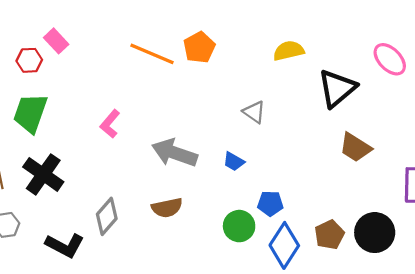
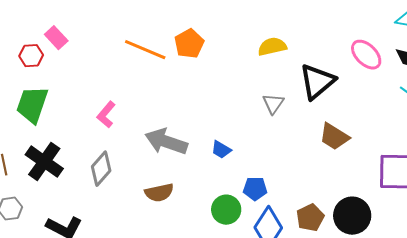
gray triangle: (254, 112) -> (273, 104), moved, turned 30
gray diamond: (107, 216) -> (101, 169), moved

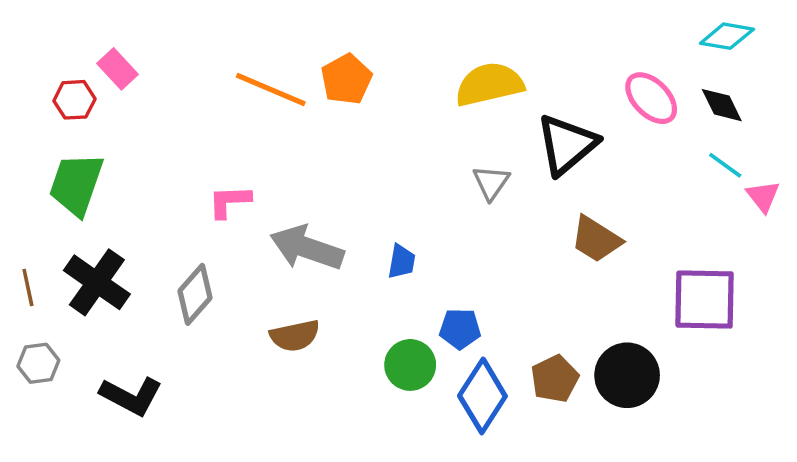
yellow semicircle: (272, 47) -> (489, 84), size x1.4
pink L-shape: (106, 115) -> (229, 201), moved, turned 48
blue trapezoid: (221, 150) -> (402, 262), turned -110

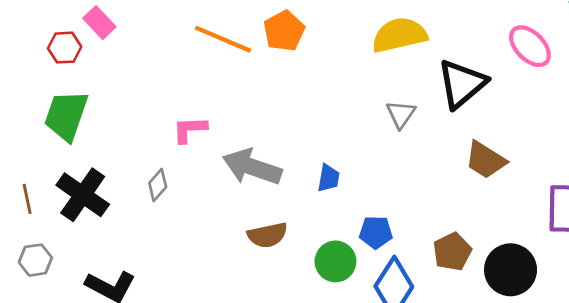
gray diamond: (195, 294) -> (158, 185), moved, size x0.7
brown semicircle: (295, 336) -> (267, 235), moved
brown pentagon: (555, 379) -> (452, 252), moved

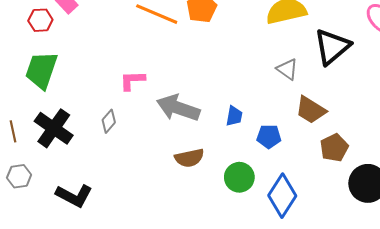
gray triangle: (401, 114) -> (287, 69), turned -30
brown trapezoid: (486, 160) -> (311, 110), moved
blue pentagon: (376, 232) -> (269, 136), moved
brown pentagon: (452, 252) -> (334, 148), moved

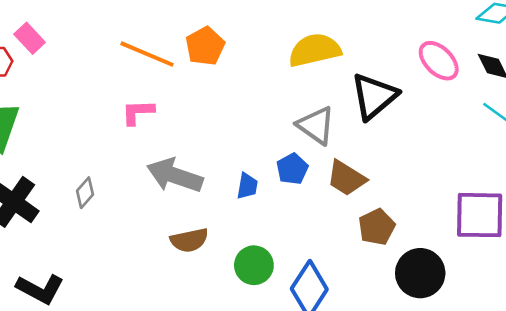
gray triangle: (287, 69) -> (316, 125), size x1.4
pink L-shape: (132, 80) -> (138, 112), moved
blue pentagon: (269, 136) -> (292, 169), moved, turned -30

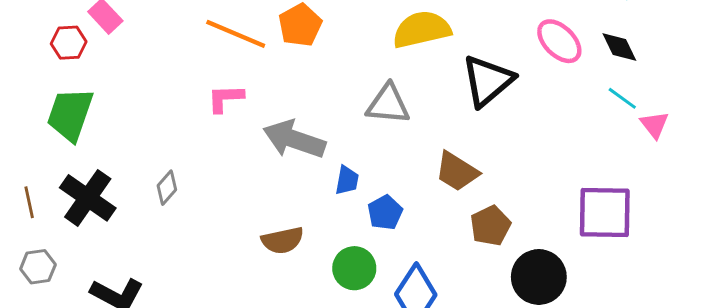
gray triangle: (316, 125) -> (388, 104), moved, turned -30
blue pentagon: (292, 169) -> (385, 213), moved
gray arrow: (175, 175) -> (294, 139), moved

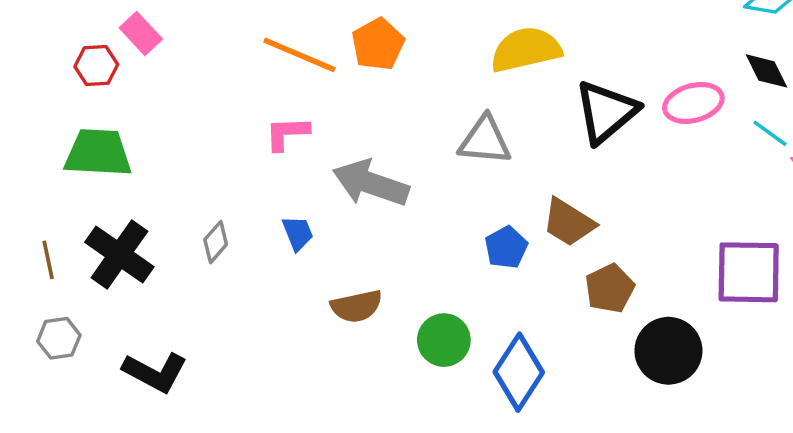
pink ellipse: (559, 41) -> (693, 103), moved, turned -60
green trapezoid: (70, 114) -> (98, 153), turned 74
blue trapezoid: (347, 180) -> (298, 233), moved, turned -32
blue pentagon: (385, 213) -> (506, 247), moved

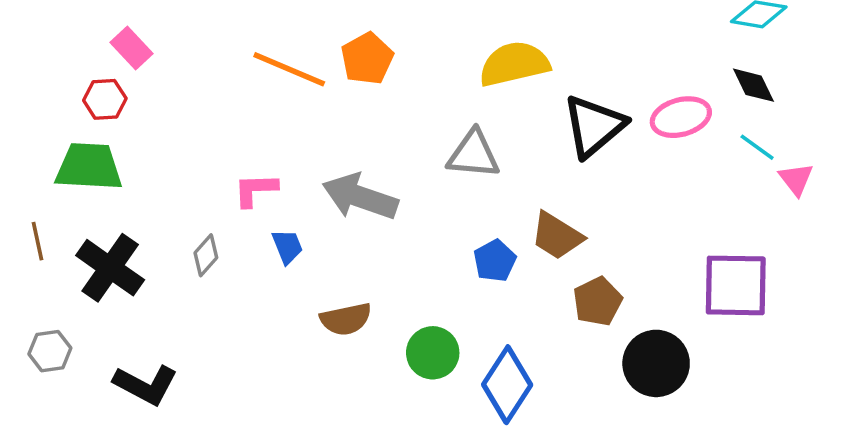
red hexagon: (96, 66) -> (105, 99), moved
pink L-shape: (287, 133) -> (255, 190), moved
brown line: (48, 260) -> (37, 241), moved

